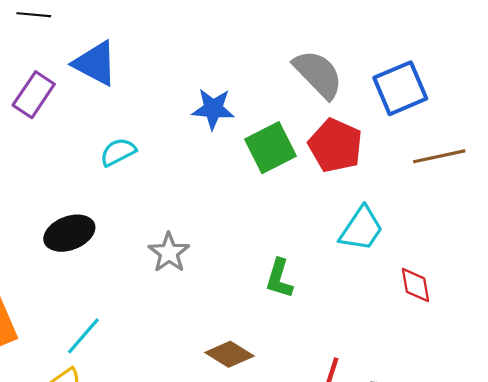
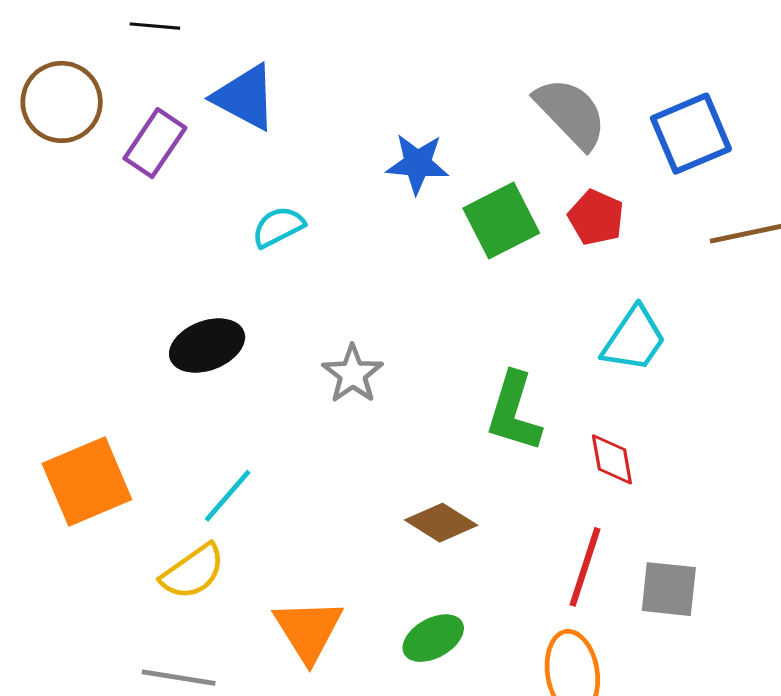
red pentagon: (335, 146) -> (596, 217), size x0.7
green L-shape: (279, 279) -> (514, 412), size x1.4
red diamond: (415, 285) -> (612, 459), moved

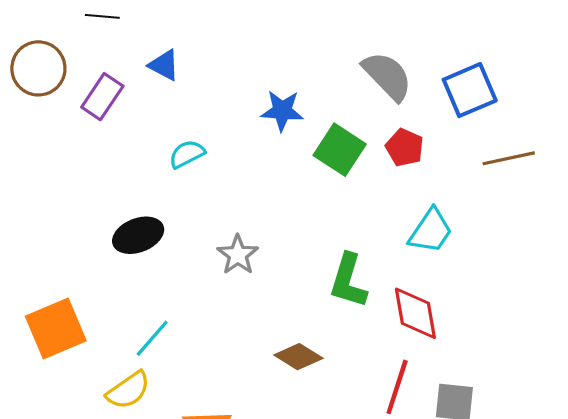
blue triangle: (245, 97) -> (164, 65), size x0.7
green square: (501, 221) -> (340, 150), turned -30
red diamond: (612, 459) -> (415, 313), size x1.5

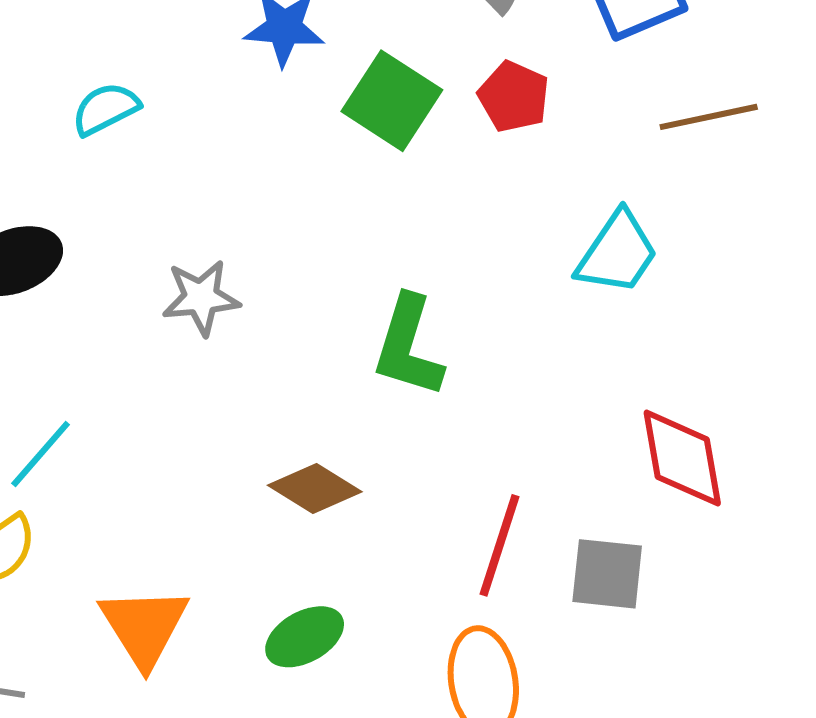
cyan trapezoid: (431, 231) -> (617, 253), moved
gray star: (238, 255) -> (201, 298), turned 30
red diamond: (415, 313) -> (682, 458), moved

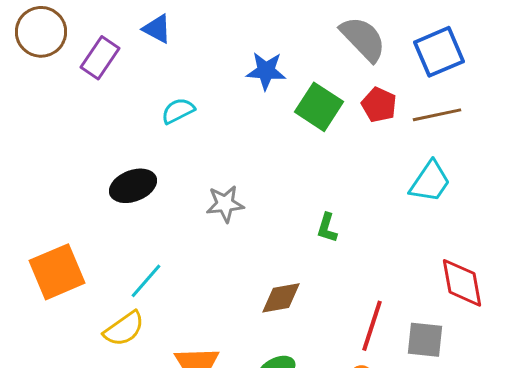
brown line: (709, 117) -> (437, 115), moved
green L-shape: (408, 346) -> (327, 228), size x0.6
brown diamond: (315, 489) -> (281, 298), turned -42

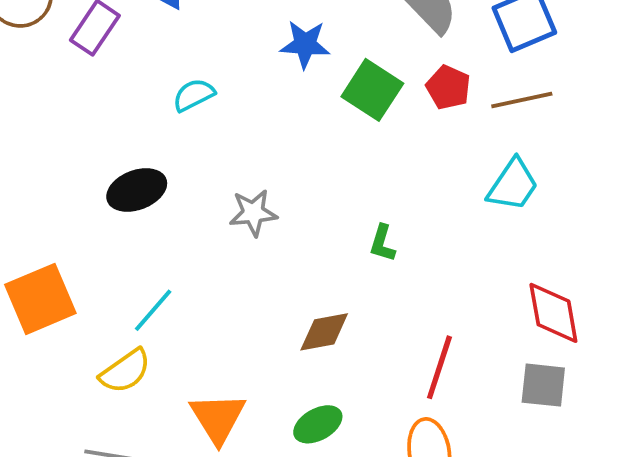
gray square: (425, 340) -> (543, 385), moved

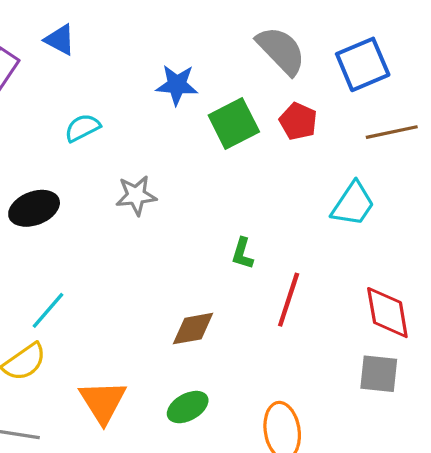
green square: (372, 90) -> (234, 123), turned 30
brown line: (522, 100) -> (392, 132), moved
gray star: (253, 213) -> (136, 195), moved
red line: (439, 367) -> (289, 300), moved

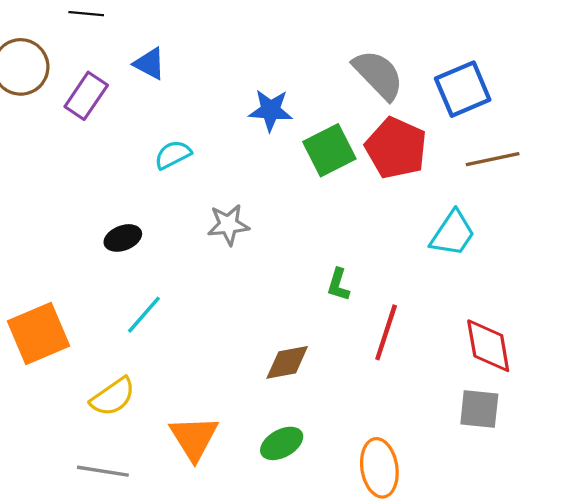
red pentagon: (298, 121) -> (396, 148), size x1.6
black ellipse: (34, 208) -> (123, 238), size x0.7
cyan line: (48, 310) -> (144, 315), moved

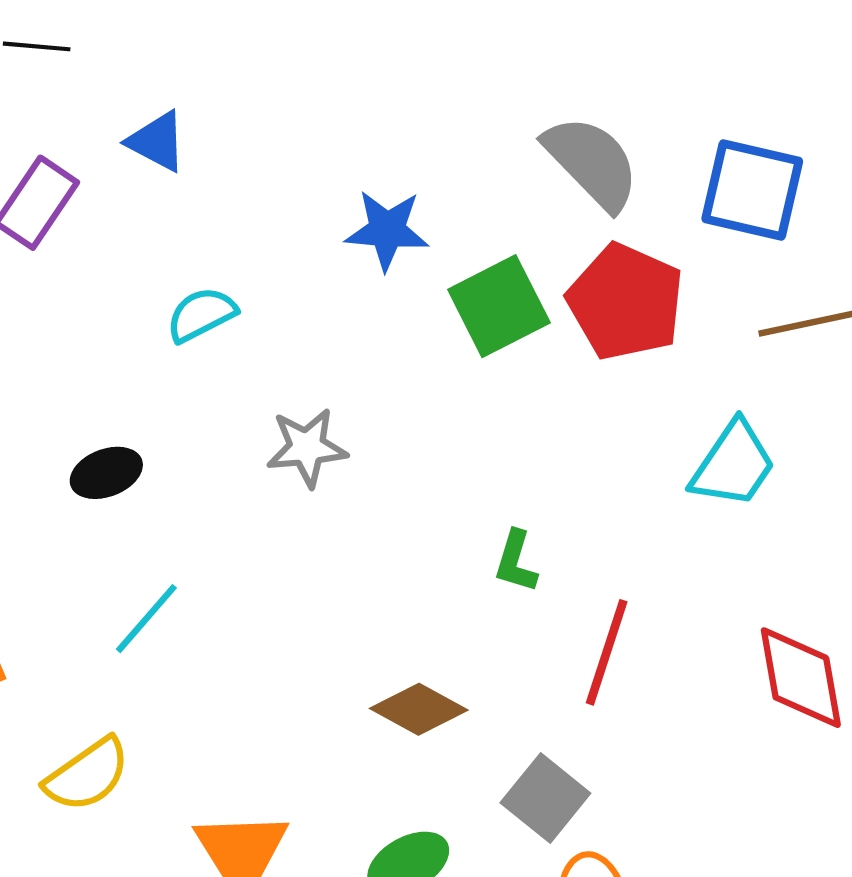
blue square: (463, 89) -> (752, 190), turned 36
brown diamond: (287, 362) -> (419, 709), turned 39
gray square: (479, 409) -> (545, 798), moved, turned 33

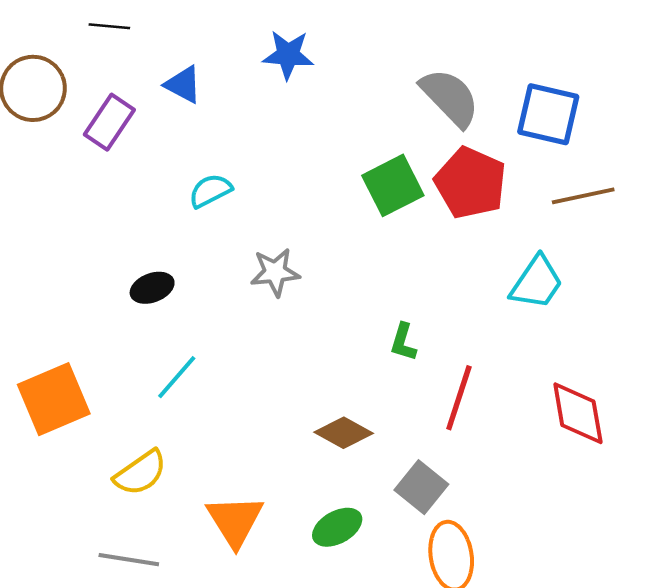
blue star: (387, 230) -> (288, 55), moved

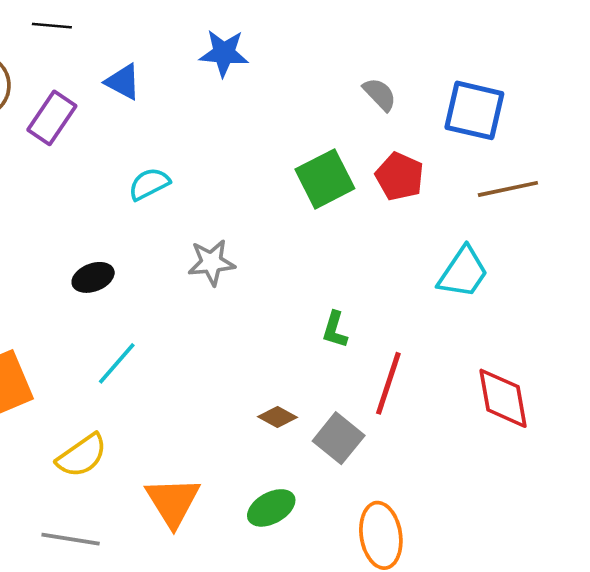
gray semicircle: (450, 97) -> (380, 94), size x0.6
red pentagon: (471, 183) -> (400, 176), size x0.7
brown diamond: (344, 433) -> (277, 417), size x0.7
gray square: (421, 487) -> (339, 438), moved

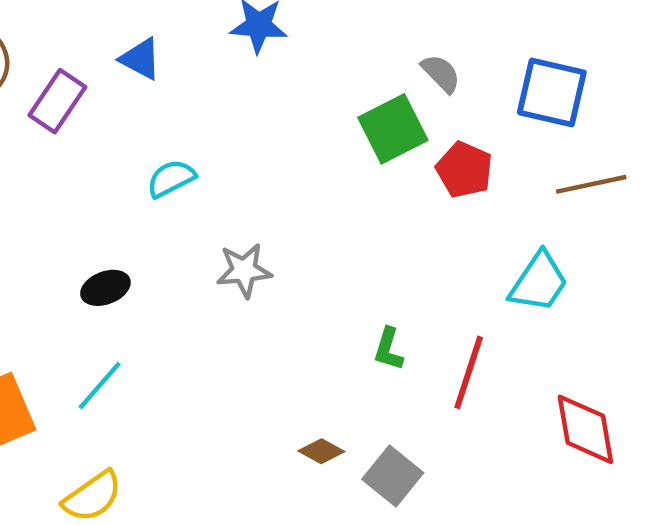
green square: (325, 179) -> (393, 129), moved
cyan line: (117, 363) -> (100, 386), moved
red line: (388, 383) -> (469, 372), moved

